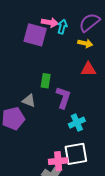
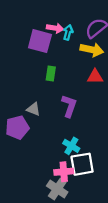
yellow arrow: (85, 43) -> (92, 50), size x1.5
green rectangle: (46, 81) -> (51, 73), moved
cyan cross: (77, 123) -> (71, 146), moved, turned -35

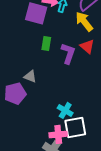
yellow arrow: (92, 50) -> (84, 21), turned -140
red triangle: (95, 77) -> (87, 46), turned 42
purple L-shape: (69, 106) -> (68, 53), moved

